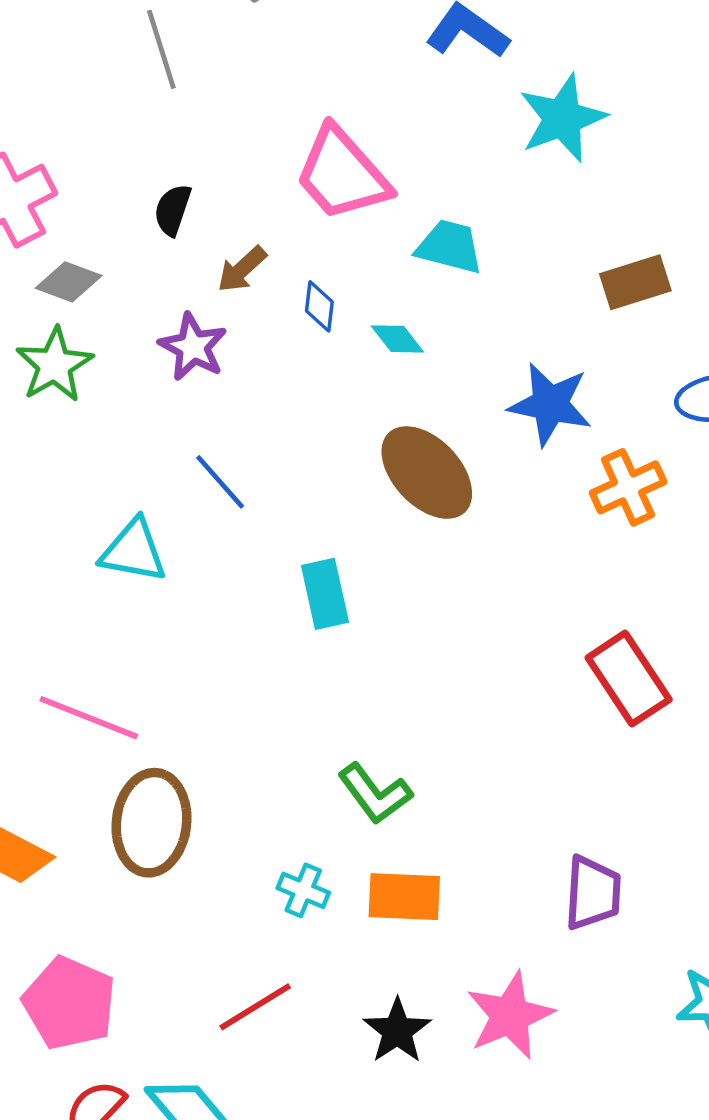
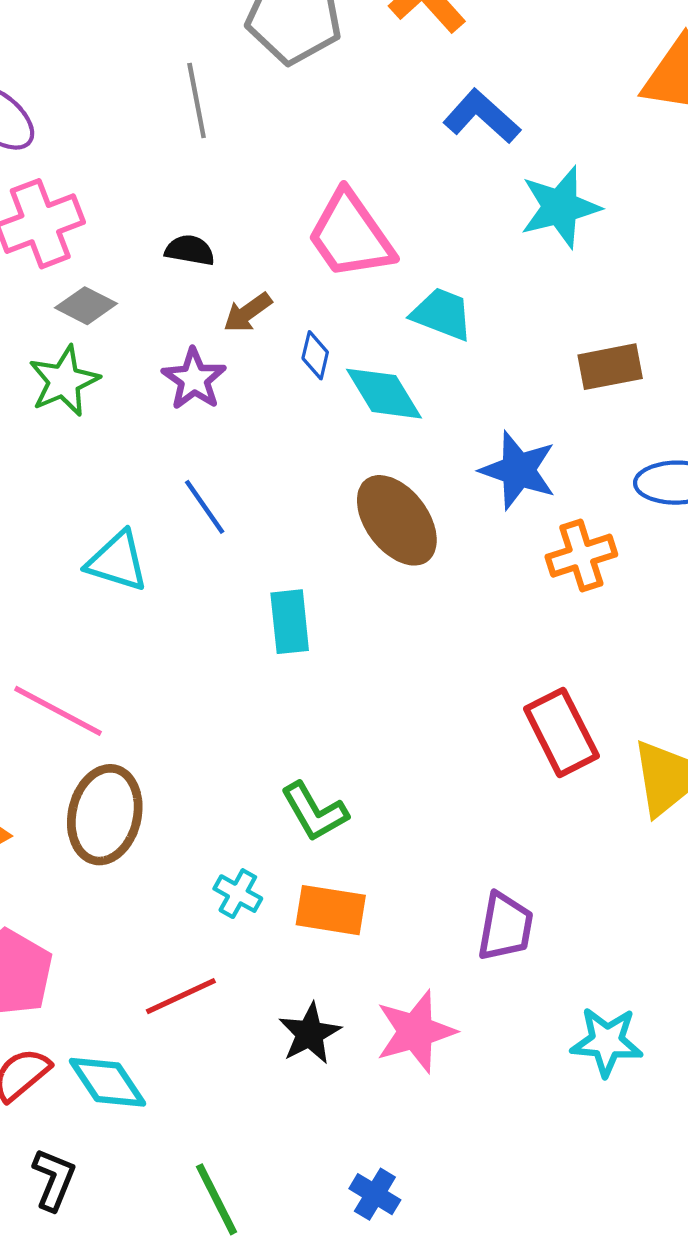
black semicircle: (173, 210) -> (190, 250), turned 75
cyan diamond: (397, 339) -> (384, 394), size x1.6

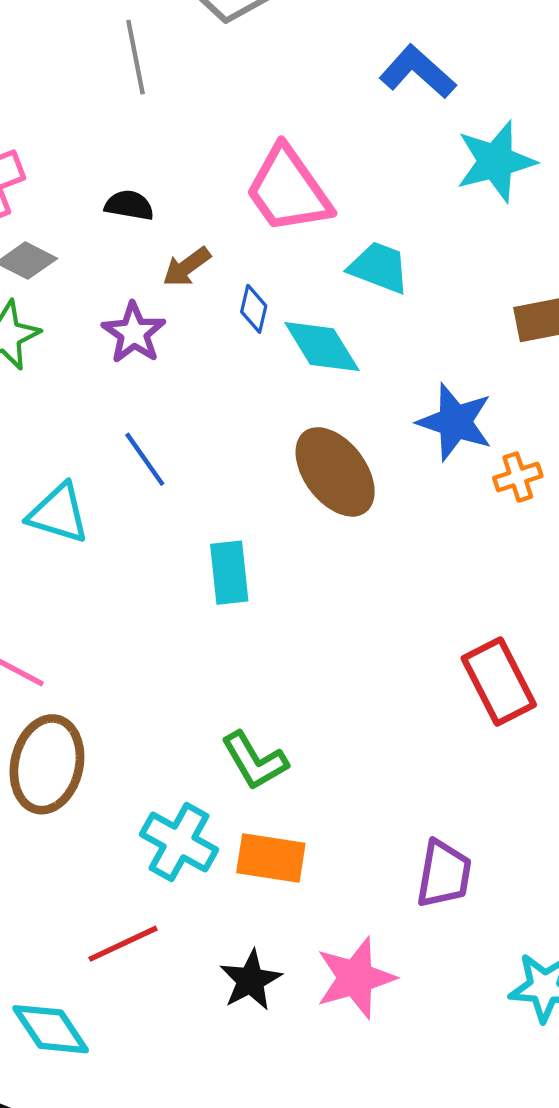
orange cross: (581, 556) -> (518, 477), moved, size x0.7
cyan cross: (238, 894) -> (179, 842), size x1.6

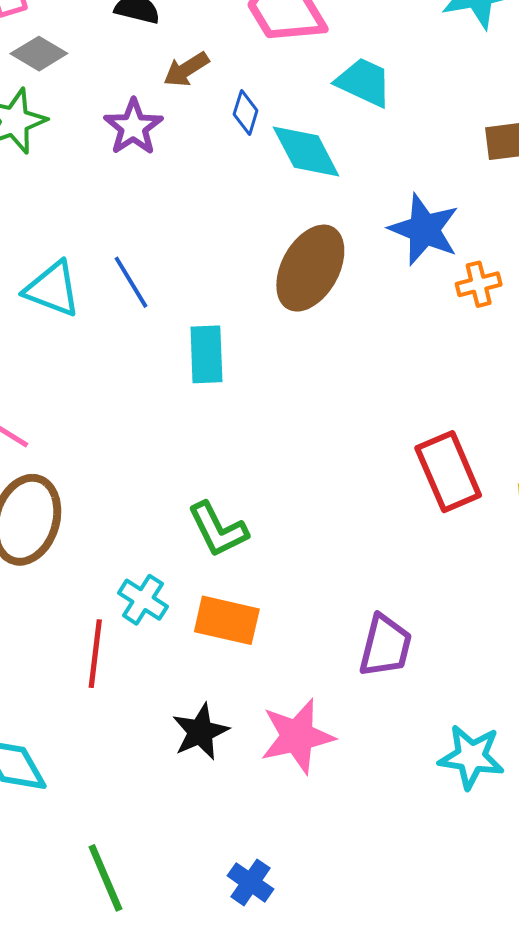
blue line: (145, 459) -> (131, 282), moved
brown ellipse: (335, 472) -> (310, 268), turned 62
cyan cross: (179, 842) -> (143, 600), size x0.7
red line: (123, 944) -> (95, 654), moved, turned -62

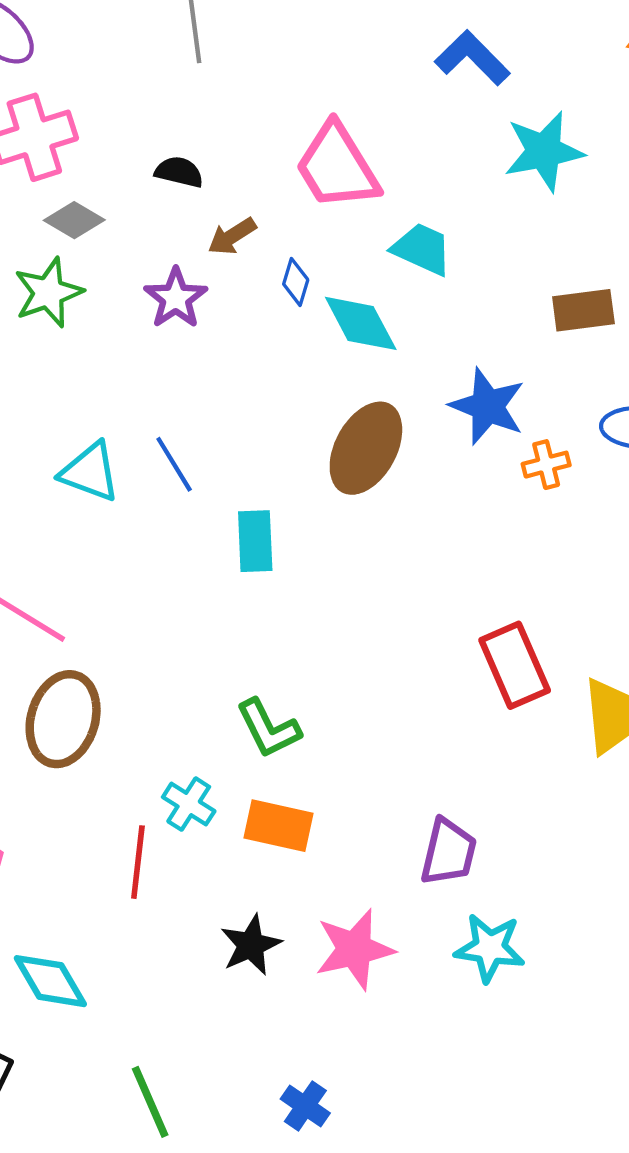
cyan star: (471, 757) -> (490, 948), moved

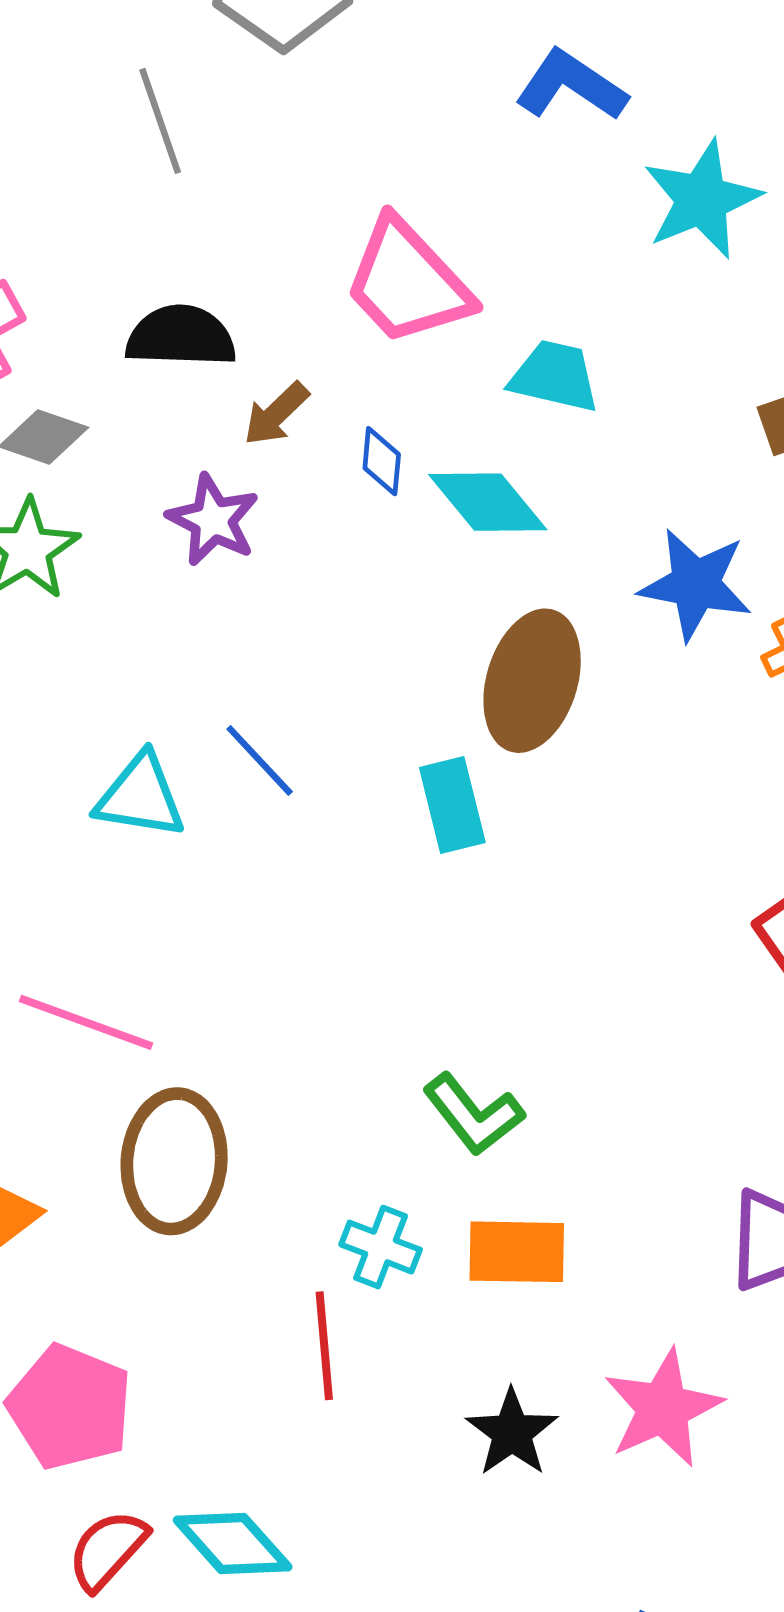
black semicircle: (179, 172) -> (181, 336), size x1.5
cyan rectangle: (255, 541) -> (452, 805), moved

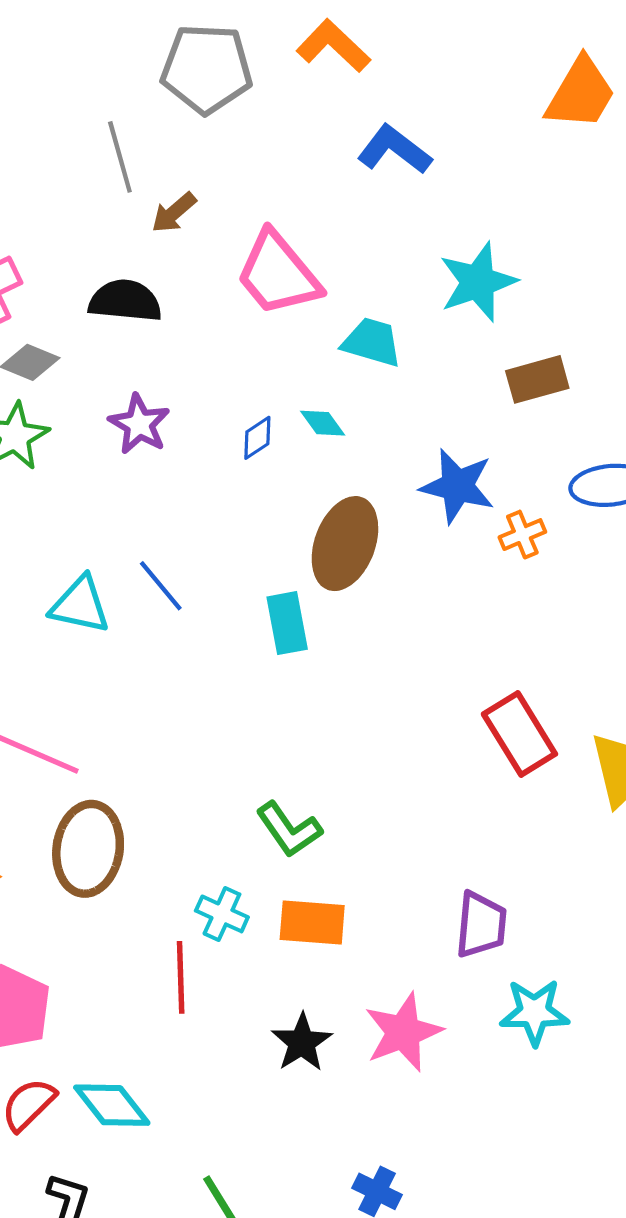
cyan star: (702, 199) -> (478, 282), moved
brown arrow: (276, 414) -> (174, 213), moved
blue diamond: (382, 461) -> (257, 438), moved, turned 48
cyan diamond: (488, 502) -> (323, 423), size x0.6

